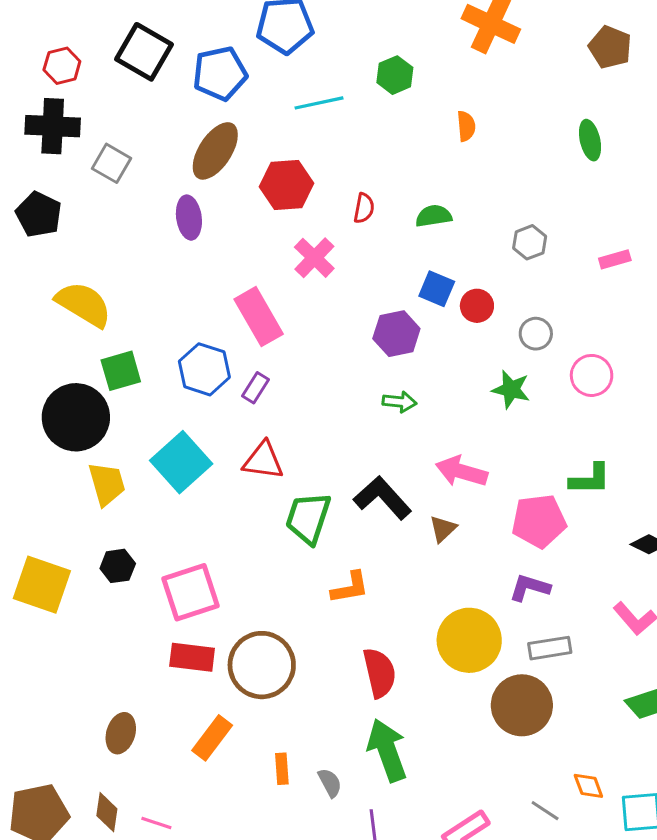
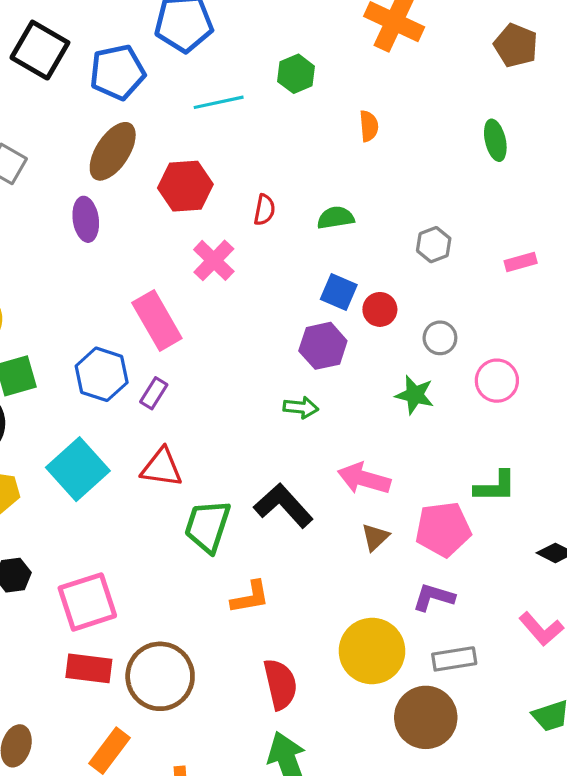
purple hexagon: (396, 334) -> (323, 346), moved
brown triangle: (443, 529) -> (375, 537), moved

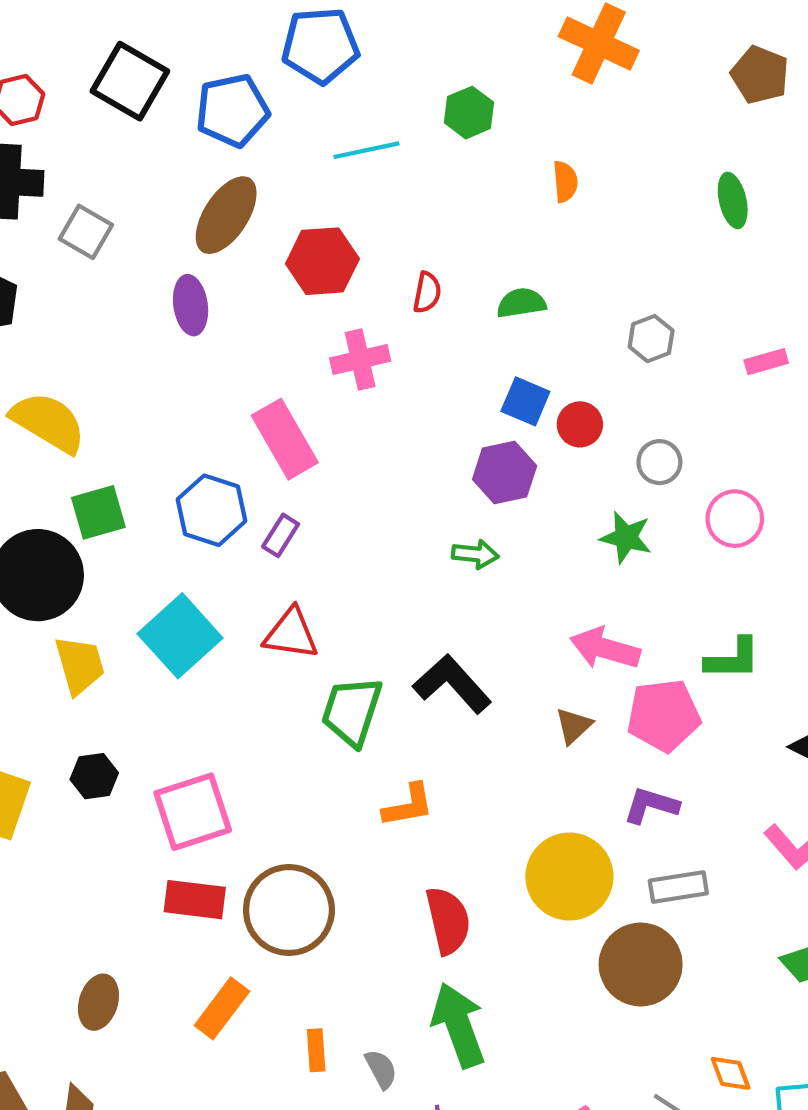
pink cross: (214, 260) -> (360, 360), turned 33
pink arrow: (364, 479) -> (605, 648), moved

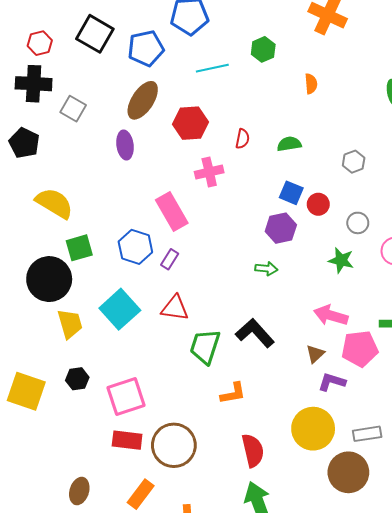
purple L-shape: (651, 805) -> (332, 382), moved

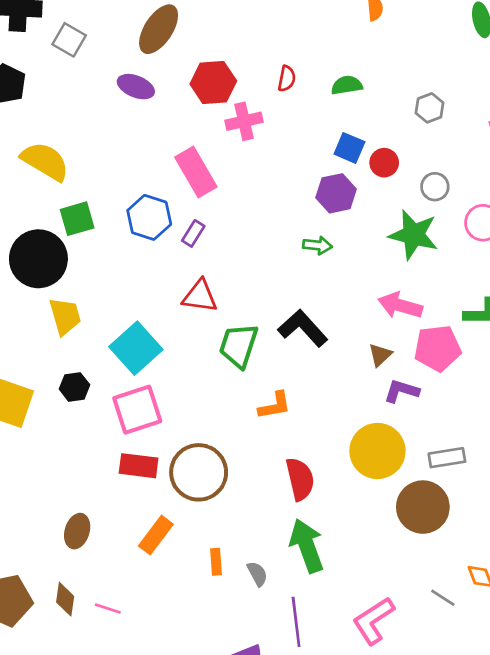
red hexagon: (190, 123) -> (213, 83), moved
purple ellipse: (125, 145) -> (136, 87), turned -60
green star: (341, 260) -> (414, 235), size x1.5
cyan square: (120, 309) -> (136, 348), moved

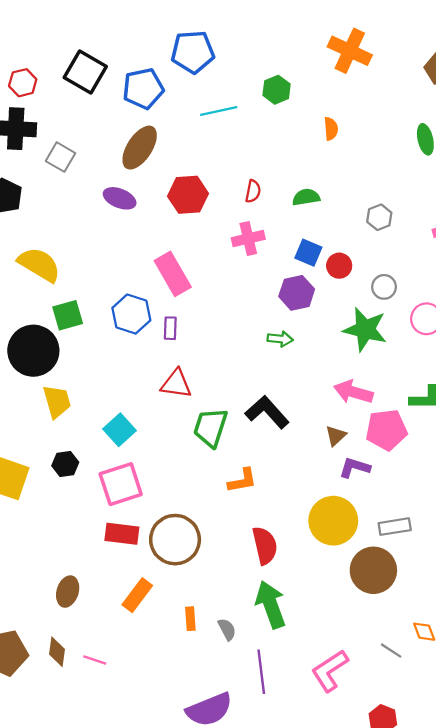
pink cross: (244, 121) -> (248, 239), moved
purple rectangle: (193, 233) -> (170, 328), turned -30
cyan square: (136, 348) -> (120, 430), size x0.7

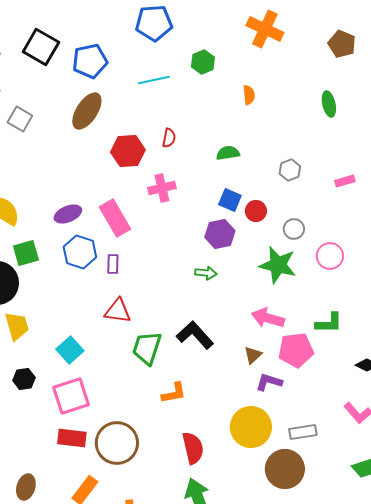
blue pentagon: (193, 52) -> (154, 23), moved
red semicircle: (253, 191) -> (169, 138), moved
purple ellipse: (120, 198) -> (68, 214), moved, turned -44
pink cross: (248, 239) -> (162, 188), moved

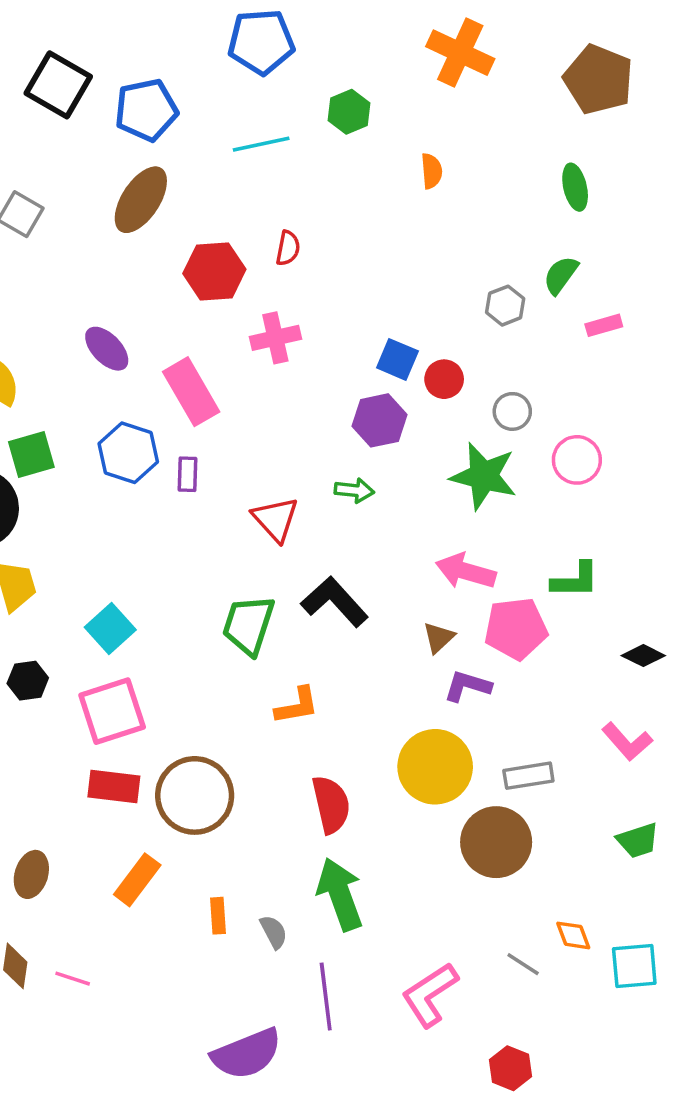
brown pentagon: (342, 44) -> (598, 79), size x1.4
green semicircle: (228, 153) -> (561, 275), moved, turned -45
purple ellipse: (68, 214) -> (107, 349), moved, turned 68
red triangle: (118, 311) -> (275, 519), moved, turned 40

